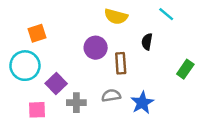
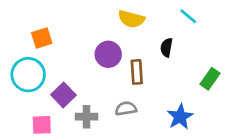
blue star: (142, 103) -> (180, 117), moved

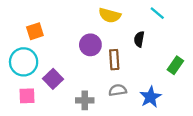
gray semicircle: (126, 109) -> (118, 90), moved
gray cross: (87, 117) -> (85, 100), moved
pink square: (42, 125) -> (27, 96), moved

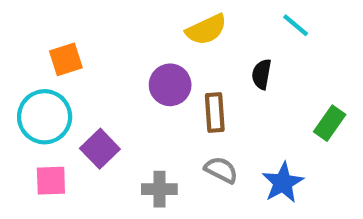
yellow semicircle: (110, 15) -> (206, 30), turned -40
gray semicircle: (118, 90) -> (221, 170), turned 36

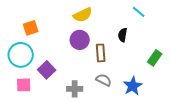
yellow semicircle: (206, 30) -> (83, 15), moved

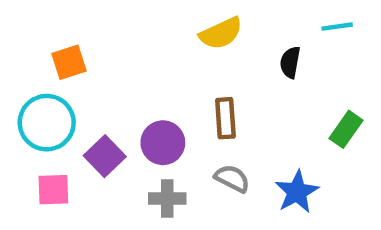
cyan line: (139, 12) -> (337, 27), moved, turned -48
yellow semicircle: (83, 15) -> (221, 33), moved
black semicircle: (123, 35) -> (290, 62), moved
purple circle: (80, 40) -> (163, 143), moved

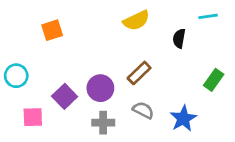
orange square: (69, 62) -> (52, 30), moved
brown rectangle: (225, 118) -> (139, 73), turned 50
cyan circle: (47, 123) -> (16, 76), moved, size x0.7

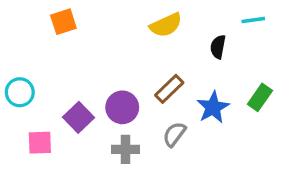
orange square: (52, 30) -> (63, 22), moved
gray semicircle: (143, 110) -> (174, 134), turned -80
blue star: (183, 118) -> (213, 107), moved

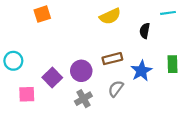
brown rectangle: (169, 89) -> (112, 59), turned 30
green rectangle: (260, 97) -> (172, 64), turned -36
gray cross: (126, 149) -> (83, 99), turned -30

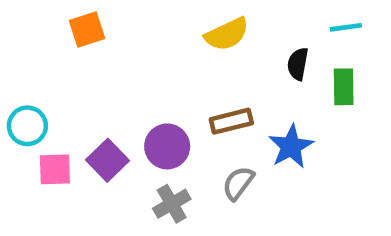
green rectangle: (172, 64) -> (344, 87), moved
pink square: (27, 94) -> (55, 169), moved

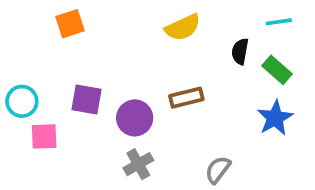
green rectangle: (344, 87) -> (277, 70), turned -48
blue star: (291, 146) -> (275, 118), moved
purple square: (108, 160) -> (87, 99), moved, turned -36
gray semicircle: (238, 183) -> (218, 170), moved

